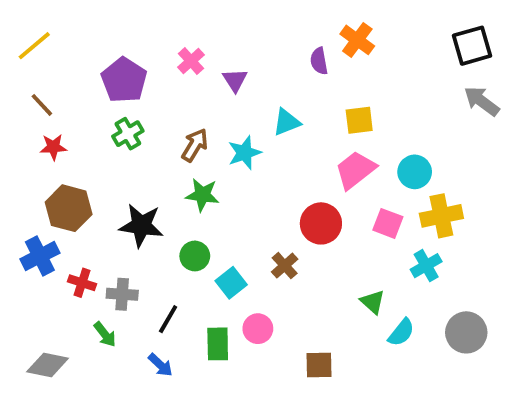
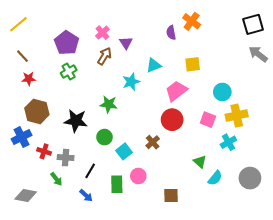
brown arrow: (195, 145) -> (104, 56), moved
pink trapezoid: (355, 170) -> (176, 91), moved

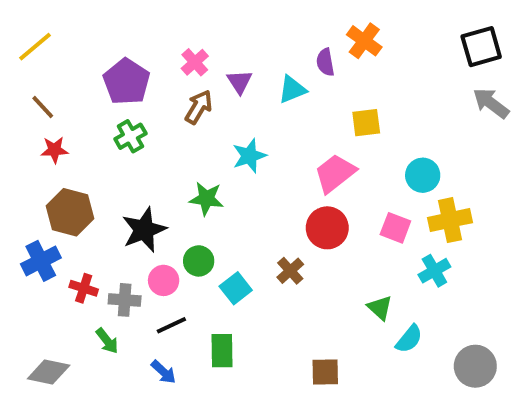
cyan triangle: (154, 65) -> (292, 89), moved
black star: (76, 121) -> (144, 230), turned -30
black line: (90, 171) -> (171, 325), turned 35
pink circle: (138, 176) -> (164, 280), moved
gray circle: (250, 178) -> (475, 366), moved

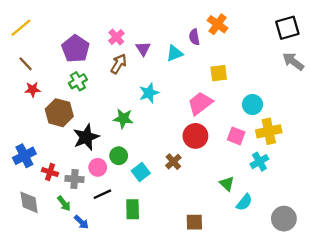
brown hexagon: (70, 212) -> (59, 113), moved
gray diamond: (49, 372) -> (29, 202), moved, turned 70
blue arrow: (164, 372) -> (81, 222), moved

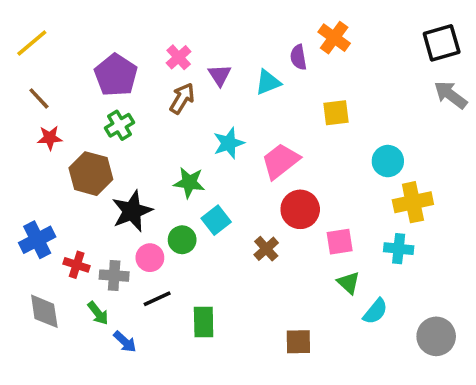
pink trapezoid: (200, 103) -> (281, 161), moved
pink square: (236, 136) -> (340, 242), moved, turned -30
cyan cross: (259, 162) -> (399, 249), turned 36
cyan square: (141, 172) -> (216, 220), moved

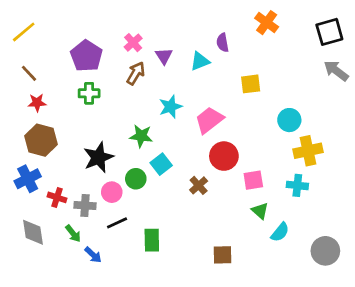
orange cross: (334, 38) -> (267, 23), moved
green cross: (119, 125) -> (89, 93), turned 30
brown hexagon: (91, 174) -> (41, 140), moved

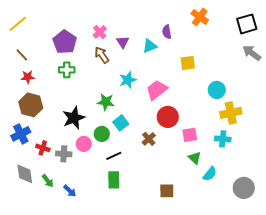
brown arrow: (136, 73) -> (102, 55), turned -66
black line: (117, 223) -> (114, 156), moved
green arrow: (73, 233) -> (48, 181), moved

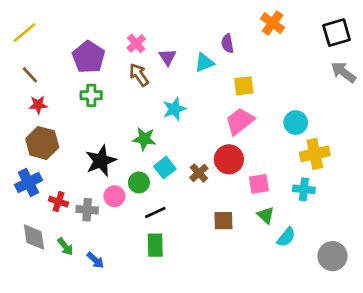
yellow square: (188, 63) -> (244, 86), moved
pink trapezoid: (157, 90) -> (240, 121), moved
brown cross: (149, 139) -> (199, 173), moved
brown square: (167, 191) -> (223, 221), moved

